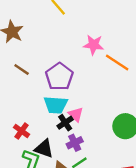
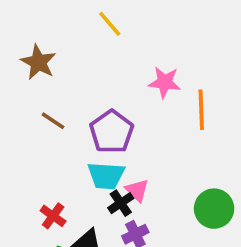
orange line: (117, 62) -> (201, 110), turned 55

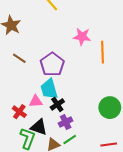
cyan trapezoid: (106, 176) -> (49, 89), turned 70
pink triangle: (137, 190) -> (36, 101), moved, turned -48

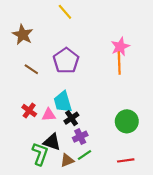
pink star: (82, 37) -> (120, 47), moved, turned -30
purple pentagon: (52, 64) -> (66, 61), moved
red cross: (19, 112) -> (29, 111), moved

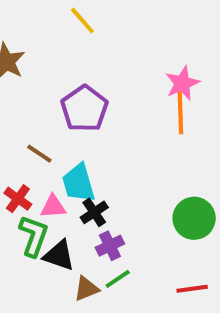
brown line: (31, 69) -> (39, 154), moved
green L-shape: (40, 154) -> (34, 236), moved

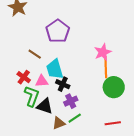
pink star: (182, 83) -> (103, 52), moved
orange line: (180, 113) -> (106, 67), moved
black cross: (94, 212) -> (63, 84), turned -32

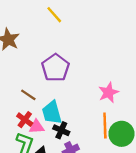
orange line: (106, 67) -> (105, 126), moved
red cross: (24, 77) -> (25, 120), moved

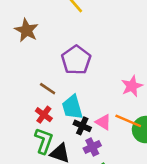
orange line: (105, 126) -> (128, 121), turned -65
pink triangle: (37, 127) -> (103, 122), moved, turned 35

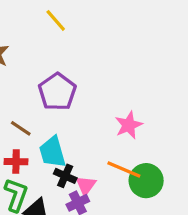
red cross: (44, 115) -> (16, 162), turned -35
pink triangle: (103, 122) -> (86, 185), moved, turned 35

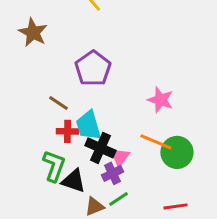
pink star: (129, 125) -> (160, 100), turned -30
red cross: (16, 162) -> (67, 131), moved
black cross: (65, 176) -> (100, 148), size x1.4

